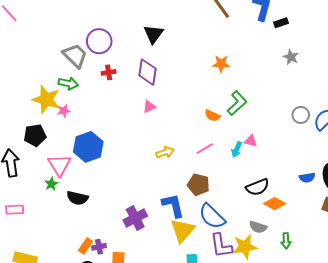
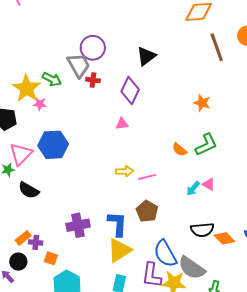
gray trapezoid: (75, 56) -> (79, 65), moved
pink line: (205, 149) -> (147, 177), moved
orange diamond: (275, 204) -> (224, 238), moved
blue semicircle: (212, 216) -> (165, 254), moved
gray semicircle: (258, 227) -> (192, 268), size x1.6

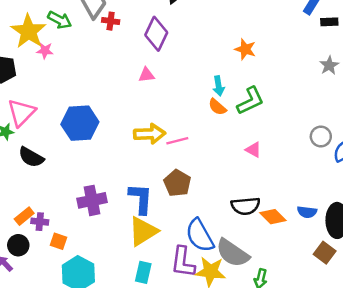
blue hexagon: (53, 145) -> (80, 123), moved
yellow arrow: (125, 171) -> (150, 134), size x1.4
cyan arrow: (193, 188) -> (219, 86), moved, turned -49

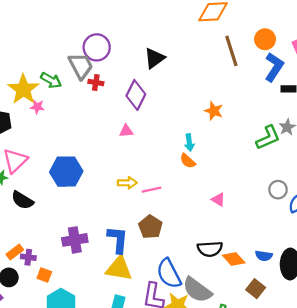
green L-shape: (250, 101) -> (268, 138), moved
yellow arrow: (150, 134) -> (127, 183), size x0.7
yellow triangle: (143, 231) -> (119, 268), turned 40
brown square: (325, 253) -> (256, 289), moved

